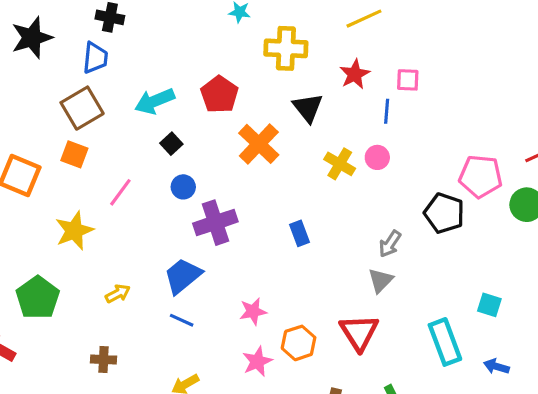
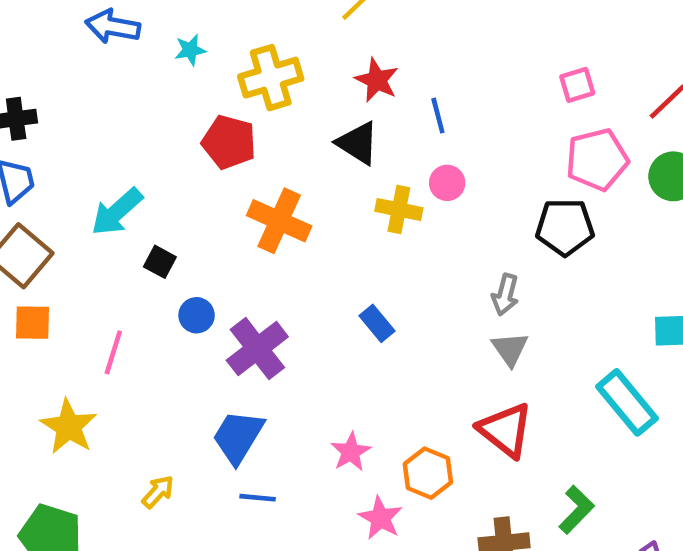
pink square: (408, 80) -> (577, 85), moved
red pentagon: (219, 94) -> (229, 142), moved
black triangle: (308, 108) -> (358, 143), moved

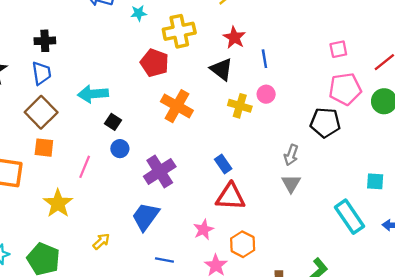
cyan arrow: (117, 212) -> (93, 94), turned 32
blue circle: (197, 315) -> (120, 149), moved
red triangle: (505, 430) -> (230, 197), moved, turned -40
blue line: (258, 498) -> (164, 260), moved

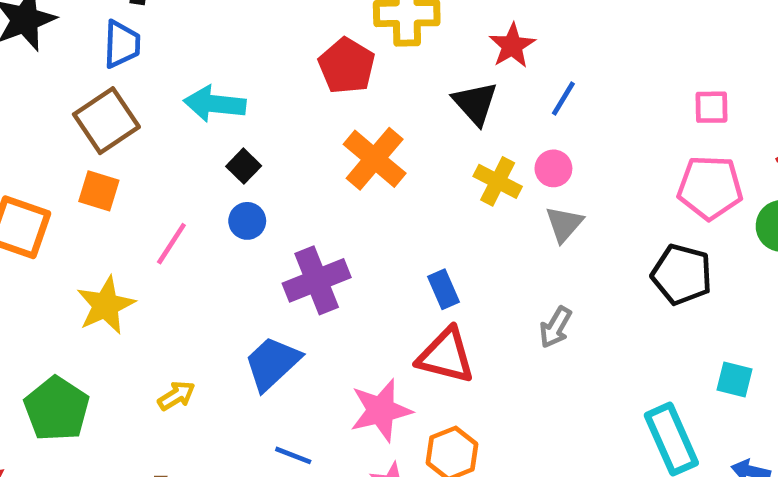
blue line: (264, 59) -> (563, 98), turned 30
black pentagon: (325, 123) -> (682, 274), moved
gray arrow: (291, 155) -> (555, 327), moved
gray triangle: (291, 183) -> (564, 224), moved
pink star: (203, 230) -> (381, 410), size x1.5

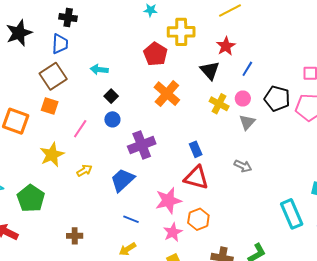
cyan arrow: (215, 104) -> (99, 70), size x0.7
black pentagon: (682, 274) -> (277, 98), moved
gray arrow: (555, 327) -> (243, 166), turned -96
yellow arrow: (176, 396) -> (84, 171), moved

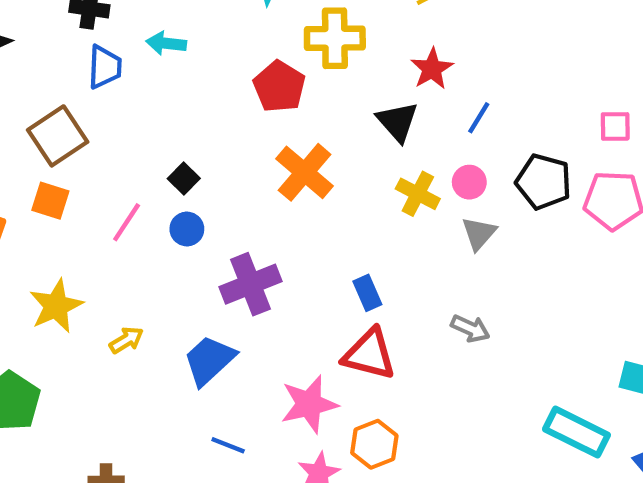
blue trapezoid: (60, 44) -> (105, 67), moved
cyan arrow: (99, 70) -> (166, 43), moved
pink line: (80, 129) -> (127, 222), moved
cyan rectangle: (292, 214) -> (577, 432), turned -40

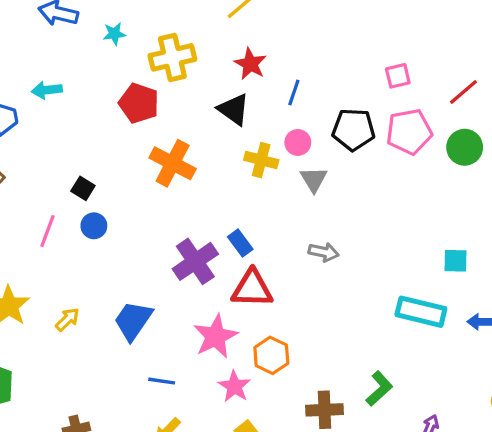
purple cross: (251, 284) -> (195, 261), moved

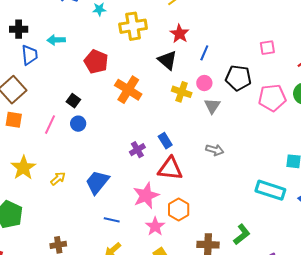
red pentagon: (139, 103) -> (96, 62), moved
pink pentagon: (409, 132) -> (272, 98), moved
purple cross: (195, 261) -> (137, 150), size x0.6

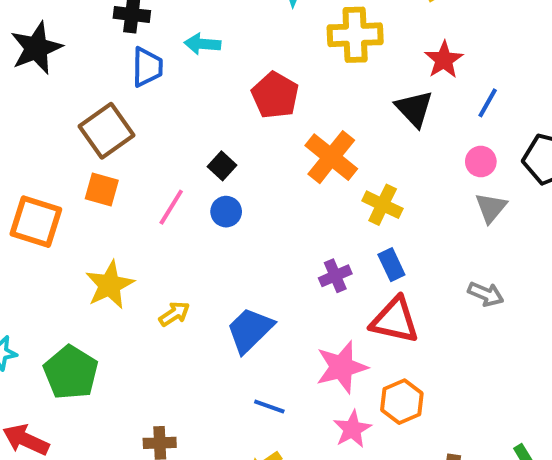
yellow cross: (182, 92) -> (383, 205), moved

